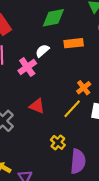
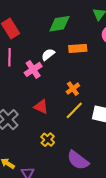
orange cross: (84, 88) -> (73, 89), moved
yellow cross: (58, 142) -> (48, 140), moved
purple semicircle: (78, 161) -> (78, 160), turned 120

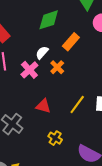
orange rectangle: (78, 48) -> (71, 42), turned -36
orange cross: (73, 89) -> (57, 67), moved

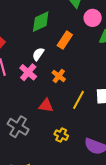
orange cross: (57, 67) -> (59, 76), moved

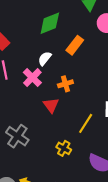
orange cross: (59, 76) -> (65, 84), turned 32
yellow line: (78, 100) -> (86, 123), moved
red triangle: (46, 106) -> (51, 105), moved, turned 42

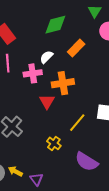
pink cross: (32, 78) -> (33, 73), turned 30
orange cross: (65, 84) -> (63, 83), size x1.5

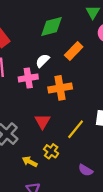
red triangle: (47, 101) -> (42, 121), moved
purple semicircle: (87, 162) -> (86, 170), size x0.6
yellow arrow: (15, 171) -> (30, 162), moved

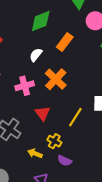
pink cross: (28, 78) -> (25, 86), moved
orange cross: (60, 88) -> (56, 79), turned -30
purple semicircle: (86, 170) -> (65, 161), moved

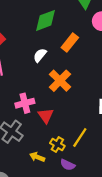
pink cross: (25, 86) -> (25, 103), moved
yellow line: (75, 117) -> (80, 137), moved

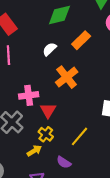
yellow cross: (57, 145) -> (46, 134), moved
yellow arrow: (37, 157) -> (34, 151), turned 120

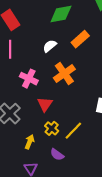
pink cross: (29, 95) -> (29, 79), moved, turned 30
yellow cross: (46, 134) -> (52, 128), moved
yellow arrow: (34, 151) -> (30, 142), turned -40

